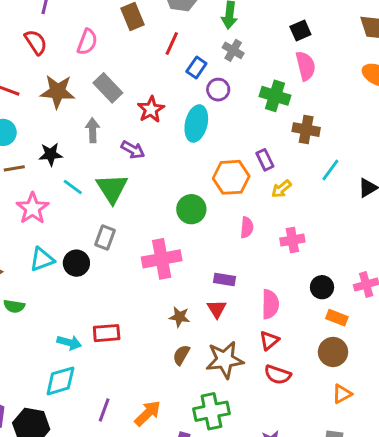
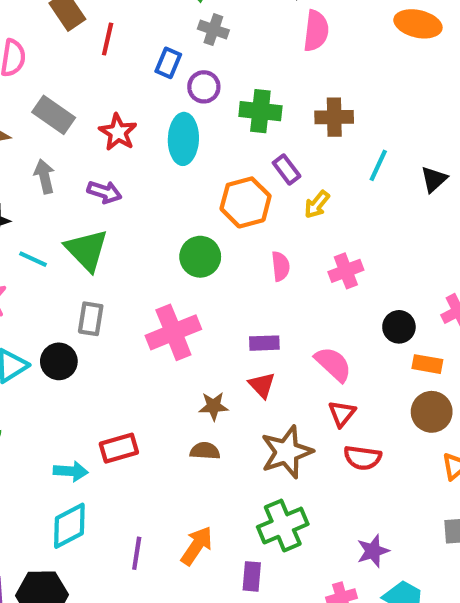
red line: (172, 44) -> (108, 39), moved
pink semicircle: (306, 66) -> (316, 31), turned 32
green cross: (275, 96) -> (260, 111), moved
pink semicircle: (270, 304) -> (333, 364), turned -36
brown semicircle: (181, 355) -> (205, 451), moved, turned 75

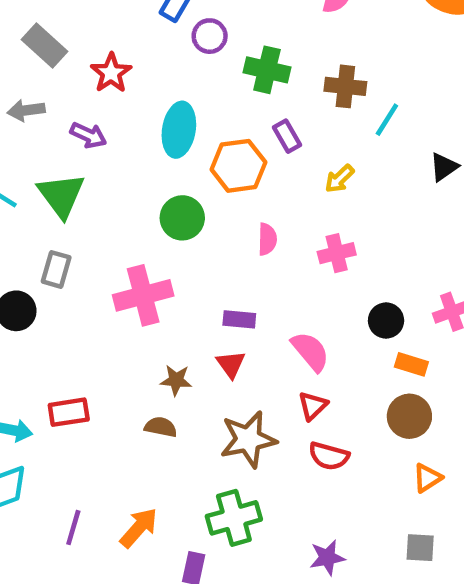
cyan ellipse: (183, 139) -> (179, 130), moved
cyan line: (378, 165) -> (387, 120), moved
gray arrow: (44, 176) -> (26, 110), turned -92
yellow arrow: (317, 204) -> (340, 179), moved

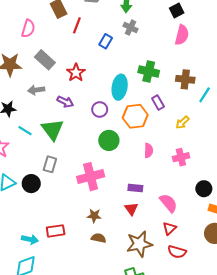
purple circle: (210, 36) -> (100, 109), moved
cyan ellipse: (179, 130) -> (120, 87), moved
brown star: (176, 380) -> (94, 216), moved

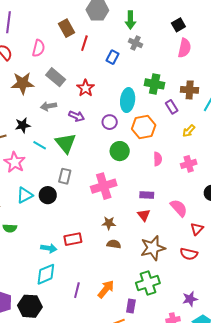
purple rectangle: (158, 102) -> (172, 107), moved
red triangle: (170, 228) -> (197, 229), moved

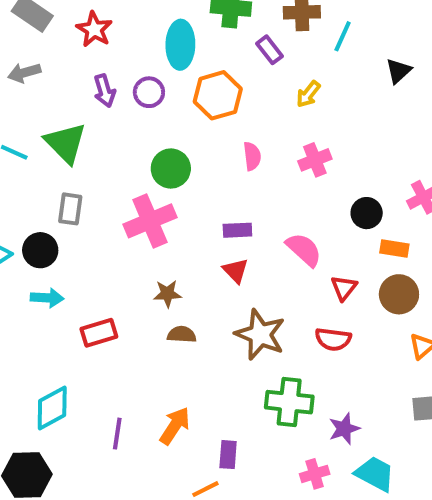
purple arrow: (77, 116) -> (105, 91), moved, turned 56
green circle: (120, 151) -> (171, 168), moved
cyan arrow: (49, 248) -> (47, 298), moved
brown star: (153, 248) -> (260, 335), turned -30
green cross: (148, 283) -> (289, 402), moved, turned 30

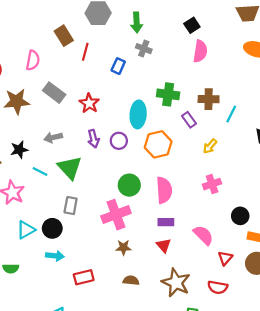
gray arrow: (24, 73) -> (53, 137), moved
pink semicircle: (252, 156) -> (164, 190), moved, size x1.6
brown star: (167, 294) -> (123, 248), moved

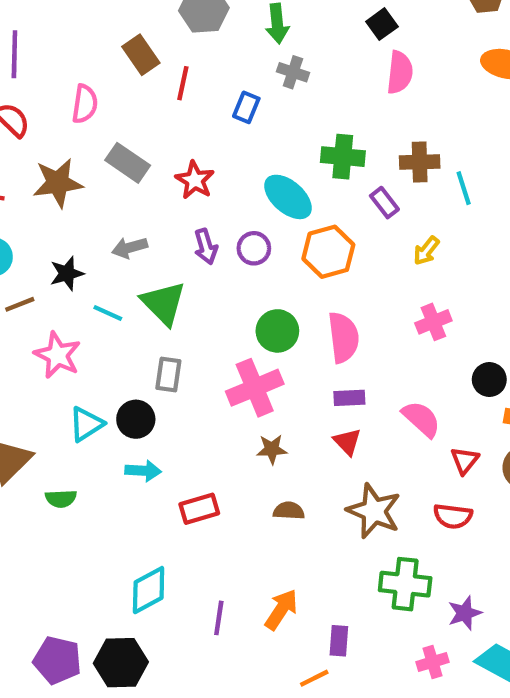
cyan ellipse: (138, 114) -> (288, 197), turned -50
cyan line: (231, 114) -> (464, 188), turned -42

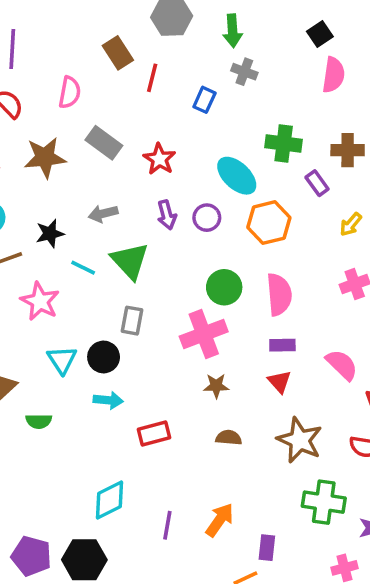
cyan triangle: (86, 424) -> (62, 360), turned -32

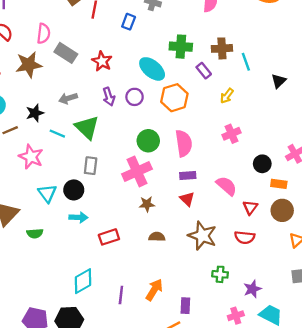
pink semicircle: (70, 92) -> (43, 34), moved
green cross: (324, 502) -> (220, 274), size x0.6

